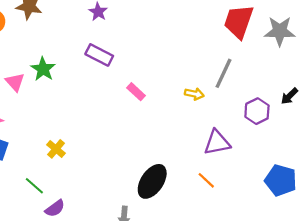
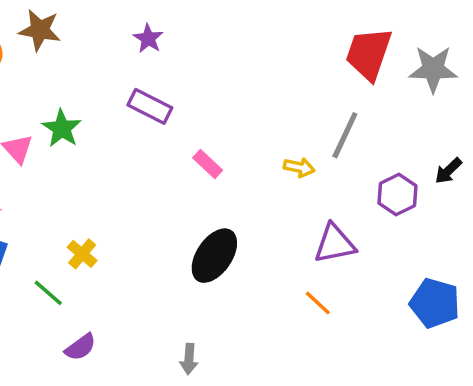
black ellipse: (152, 181) -> (214, 256), moved
green line: (34, 186) -> (48, 293), moved

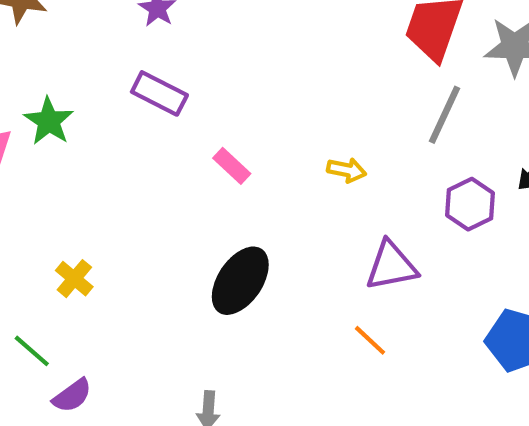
gray line: (345, 135) -> (444, 115), moved
green line: (48, 293) -> (32, 351), moved

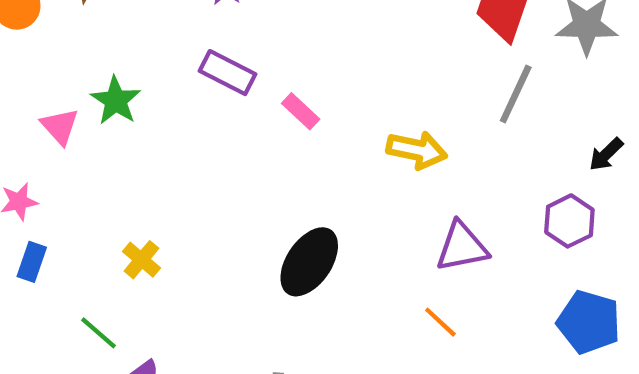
pink rectangle: (232, 166) -> (301, 111), moved
yellow arrow: (347, 170) -> (417, 150), size x1.5
purple hexagon: (470, 204) -> (569, 221), moved

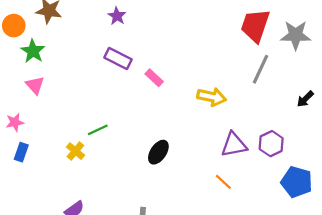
green star: (116, 101) -> (33, 51), moved
purple hexagon: (569, 221) -> (271, 144), moved
black ellipse: (309, 262) -> (158, 152), size x0.7
green line: (98, 333) -> (98, 130), moved, turned -66

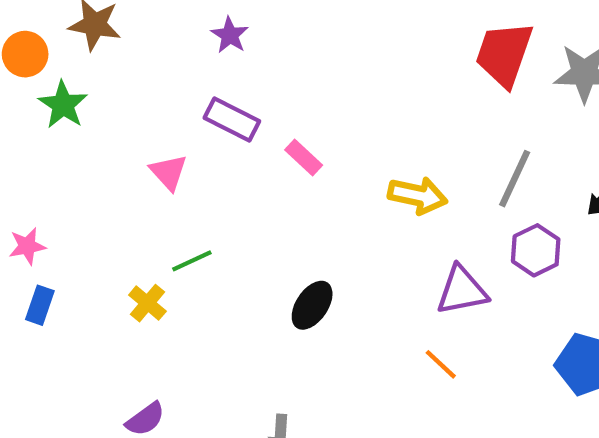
gray line: (261, 69) -> (515, 179), moved
pink triangle: (35, 85) -> (169, 172), moved
purple hexagon: (271, 144) -> (536, 250), moved

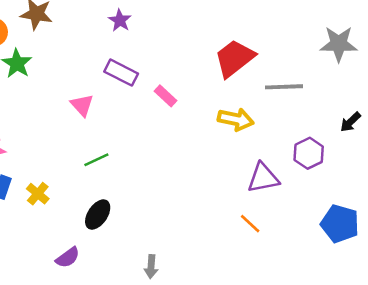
red trapezoid: (504, 54) -> (234, 58), moved, turned 33
gray line: (515, 179) -> (284, 87), moved, turned 63
yellow cross: (147, 303) -> (38, 194), moved
black ellipse: (312, 305) -> (98, 215), moved

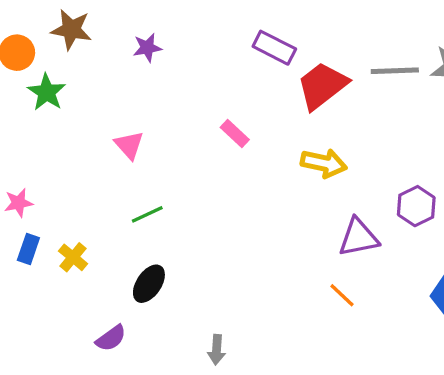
purple star: (120, 20) -> (147, 48), moved, turned 30
purple rectangle: (121, 73) -> (274, 48), moved
gray line: (284, 87) -> (395, 71), moved

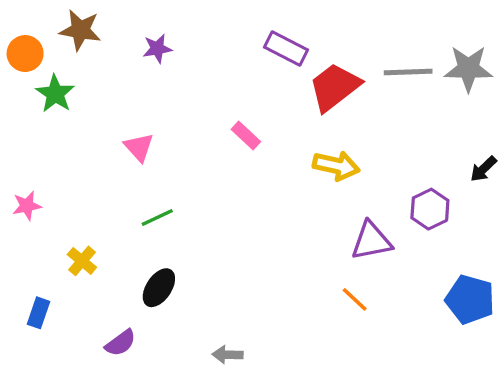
blue rectangle: (28, 249) -> (38, 313), moved
gray arrow: (217, 350) -> (227, 355), turned 88

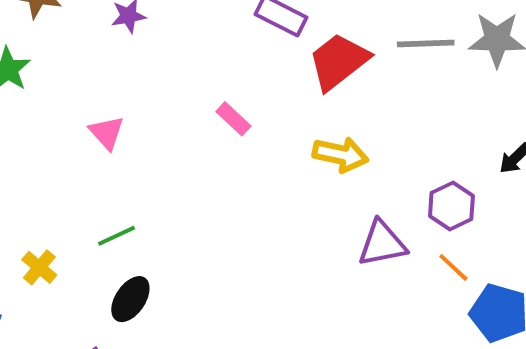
green line: (157, 217) -> (117, 236), moved
orange line: (355, 299) -> (453, 267), moved

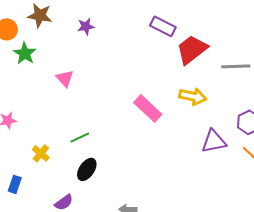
gray line: (426, 44) -> (236, 66), moved
pink rectangle: (233, 119) -> (148, 108), moved, size x1.6
pink triangle: (107, 133) -> (65, 78), moved

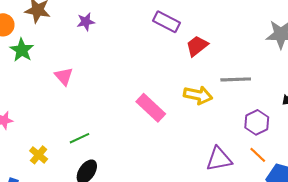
red trapezoid: (192, 49) -> (197, 46), size x0.7
gray line: (236, 66) -> (236, 79), moved
purple triangle: (214, 141) -> (219, 159), moved

